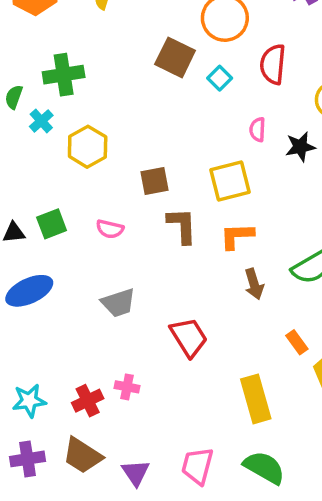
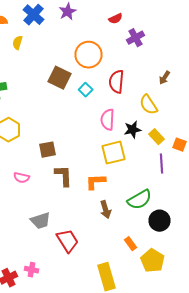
pink semicircle: (257, 130) -> (108, 120), size x1.5
yellow square: (230, 181) -> (114, 153), moved
gray trapezoid: (118, 303) -> (40, 221), moved

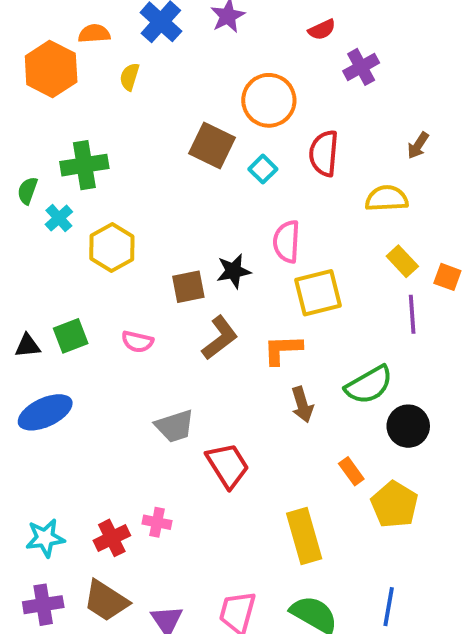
yellow semicircle: (148, 105) -> (387, 198), turned 120
pink semicircle: (108, 120) -> (287, 242), moved
black star: (132, 130) -> (234, 271), moved
brown L-shape: (64, 176) -> (220, 338), turned 55

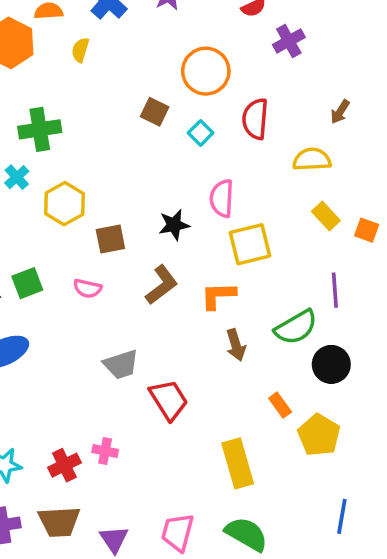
brown square: (212, 145) -> (155, 112), size x0.7
brown square: (188, 287) -> (110, 239), moved
purple line: (412, 314) -> (335, 290), moved
brown trapezoid: (106, 601) -> (59, 522), turned -36
blue line: (389, 607) -> (342, 516), moved

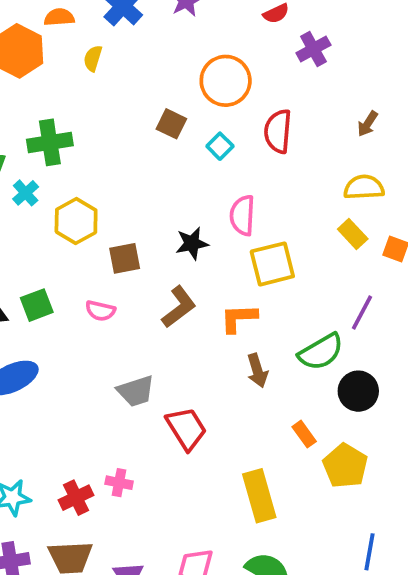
yellow semicircle: (312, 159) -> (364, 187), moved
purple line: (335, 290) -> (362, 313), turned 32

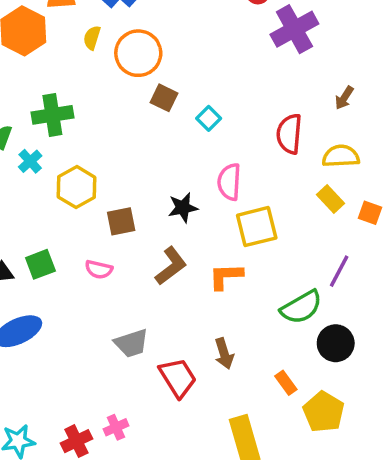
purple cross: (313, 49) -> (294, 29), size x1.5
orange circle: (226, 81) -> (138, 53), moved
red semicircle: (278, 131) -> (289, 134), moved
brown arrow: (257, 371) -> (224, 354), moved
pink cross: (119, 483) -> (116, 427), turned -35

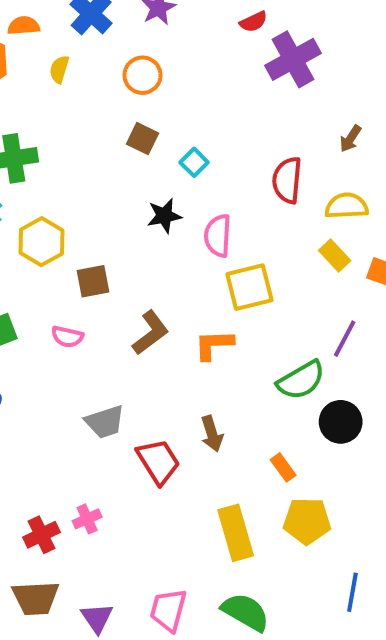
orange circle: (138, 53) -> (143, 75), moved, size x0.7
black star: (183, 208) -> (164, 216), moved
yellow pentagon: (324, 412) -> (307, 521), moved, turned -30

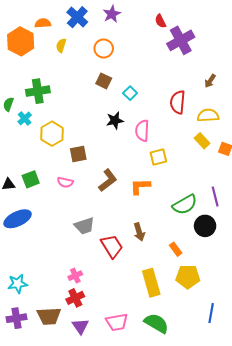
red semicircle: (253, 22) -> (160, 21), turned 88
yellow square: (249, 287) -> (158, 157), size x0.7
purple line: (345, 339) -> (215, 196), moved, turned -42
red cross: (41, 535) -> (75, 298), moved
pink trapezoid: (168, 610) -> (117, 322), turned -115

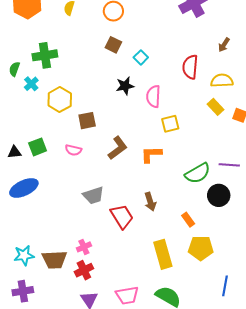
purple line: (215, 196) -> (229, 165), turned -72
brown trapezoid: (49, 316) -> (54, 260), moved

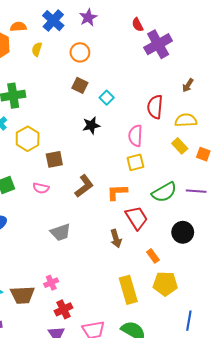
pink semicircle: (153, 96) -> (135, 136), moved
purple line: (229, 165) -> (196, 191), moved
green semicircle: (198, 173) -> (164, 192), moved
red trapezoid: (122, 216) -> (136, 218), moved
red cross: (84, 270) -> (64, 309), moved

